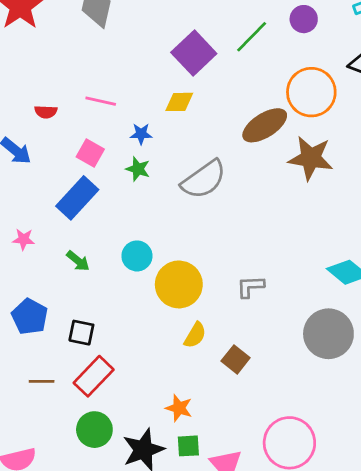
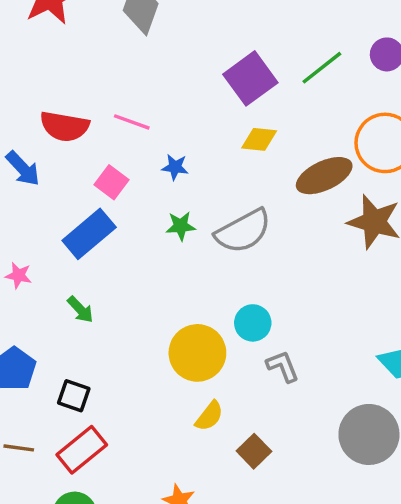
yellow diamond: (179, 102) -> (259, 139), moved
red semicircle: (46, 112) -> (65, 126), size x1.8
green star: (138, 169) -> (181, 226), moved, turned -30
cyan circle: (137, 256) -> (253, 323), moved
gray L-shape: (250, 287) -> (283, 366), turned 64

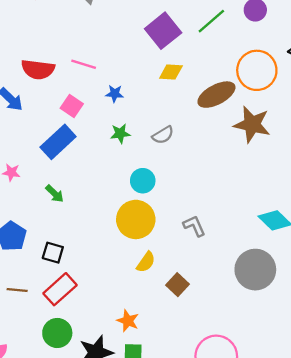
gray semicircle: (243, 231) -> (163, 135), size x0.6
cyan circle: (253, 323) -> (143, 181), moved

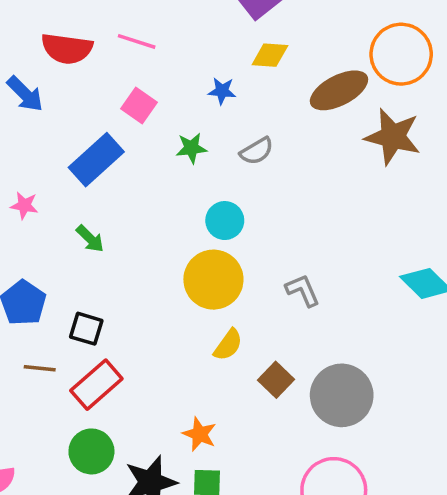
blue star: (115, 94) -> (222, 91), moved
pink square: (72, 106) -> (139, 105), moved
gray circle: (255, 270) -> (342, 395), moved
brown line: (17, 290) -> (40, 368), moved

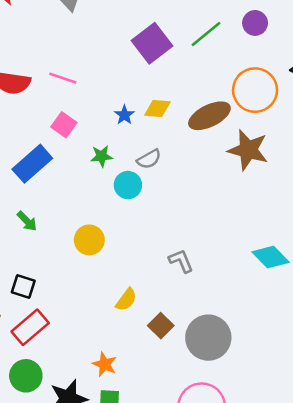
yellow diamond: (270, 55) -> (157, 108), moved
blue star: (222, 91) -> (124, 115), turned 30
cyan circle: (225, 221) -> (128, 185), moved
yellow circle: (213, 280) -> (89, 240), moved, size x0.7

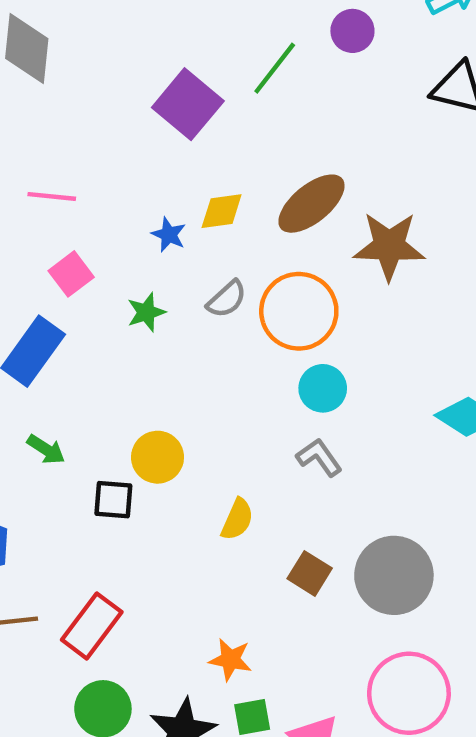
orange circle: (255, 90) -> (299, 311), moved
pink square: (64, 125) -> (71, 274), turned 30
cyan circle: (128, 185) -> (323, 388), moved
black square: (23, 286) -> (113, 500), moved
yellow semicircle: (126, 300) -> (237, 519), moved

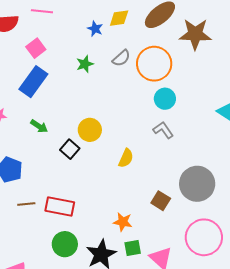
pink square: (71, 274) -> (36, 48), moved
black square: (113, 500) -> (70, 149), turned 36
brown square: (310, 573) -> (161, 201), moved
red rectangle: (92, 626) -> (60, 206), turned 64

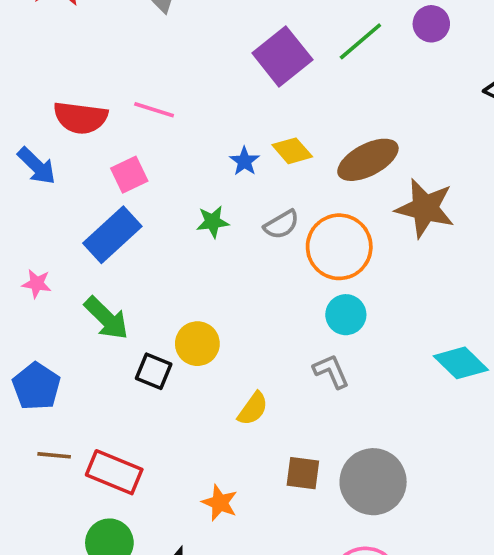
yellow diamond: (119, 18) -> (292, 151), turned 45
green arrow: (39, 126) -> (106, 318), size x1.5
black square: (70, 149) -> (154, 371), turned -30
brown square: (161, 201) -> (303, 473), moved, turned -36
orange star: (123, 222) -> (220, 503), moved

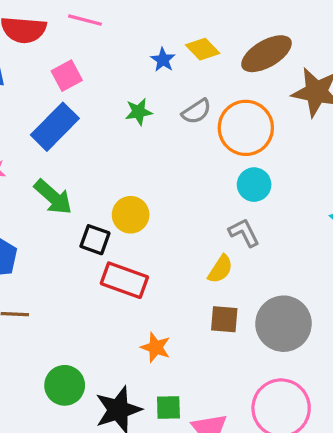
yellow semicircle: (253, 409) -> (220, 269), moved
red rectangle: (114, 472) -> (124, 280), moved

